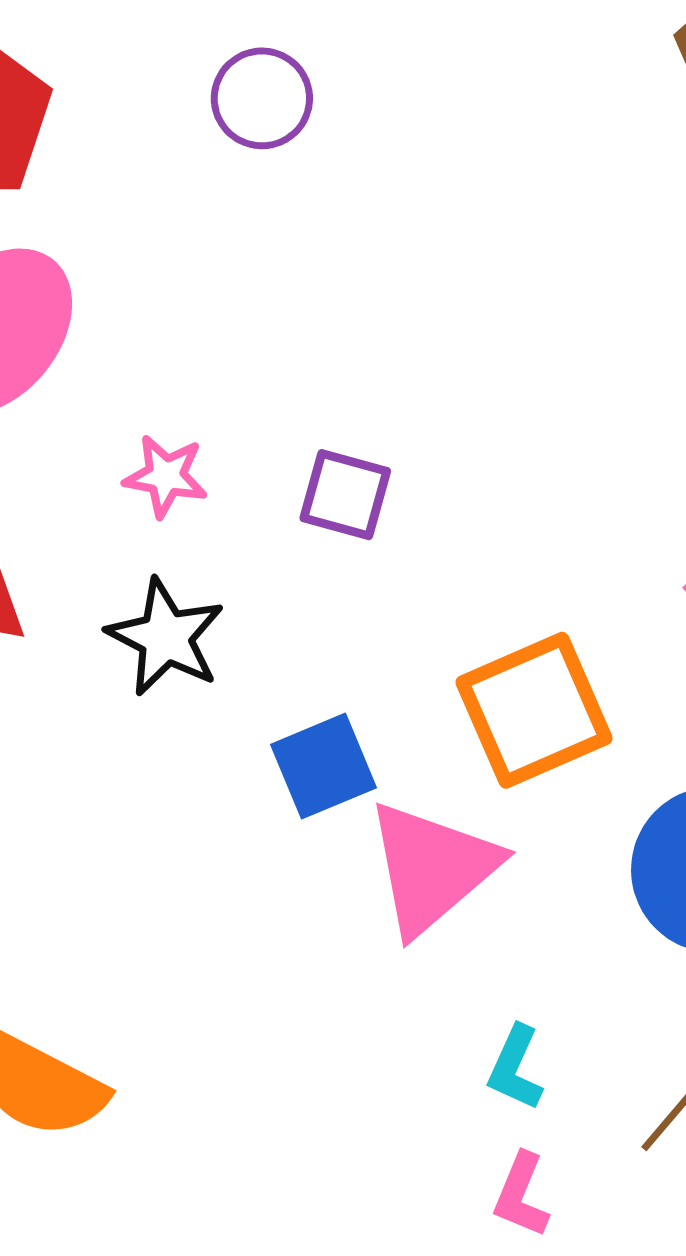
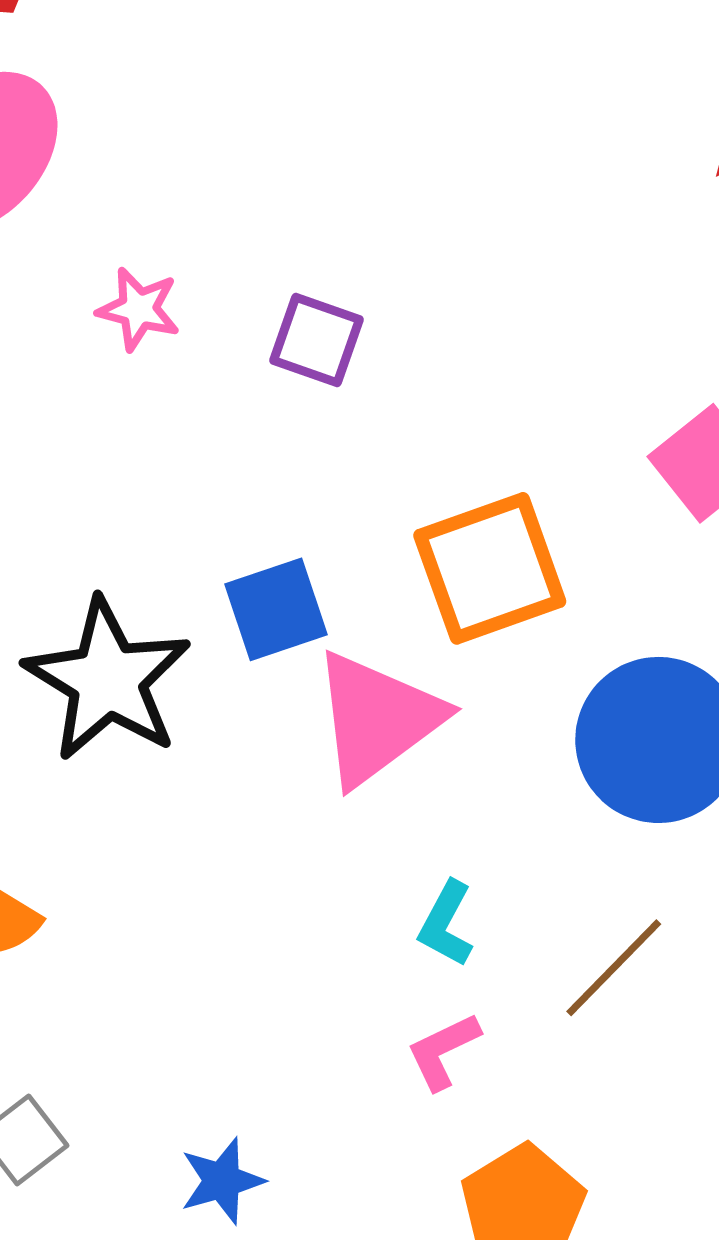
black star: (166, 637) -> (108, 680), moved, size x1.4
pink L-shape: (521, 1195) -> (443, 1051), turned 38

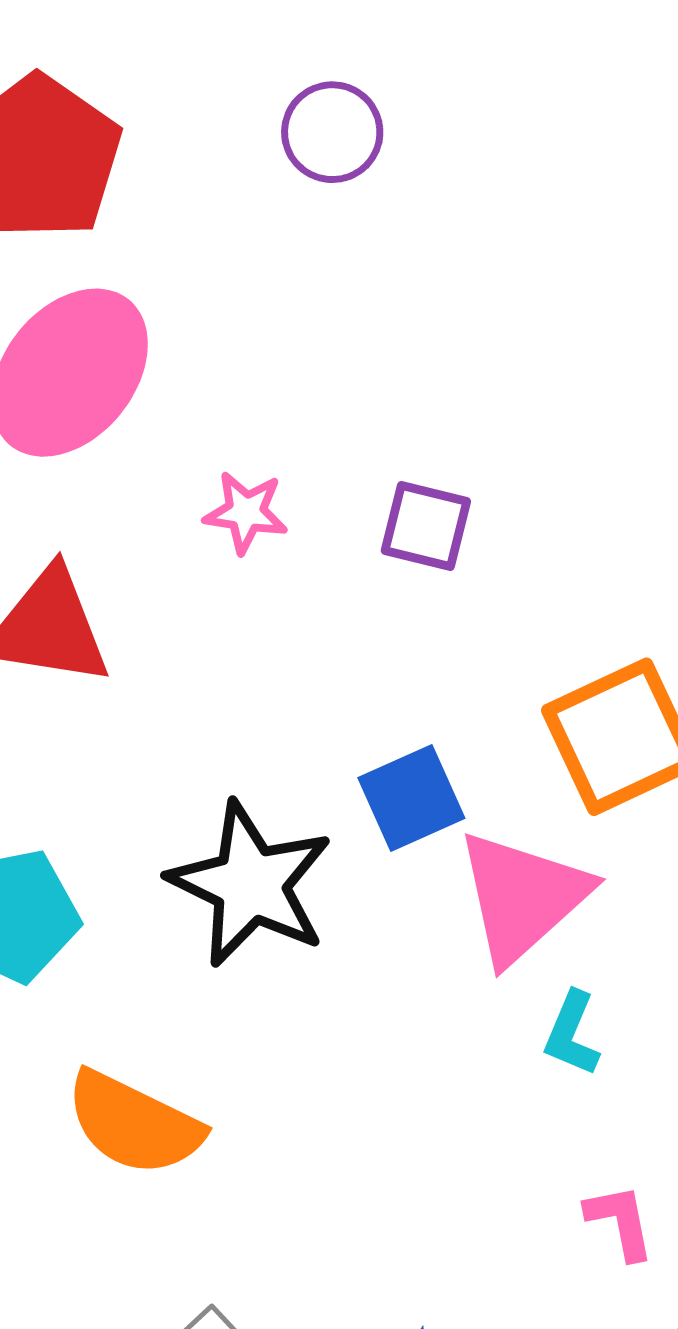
cyan L-shape: (446, 924) -> (572, 1034), moved
pink L-shape: (443, 1051) -> (620, 1222), turned 110

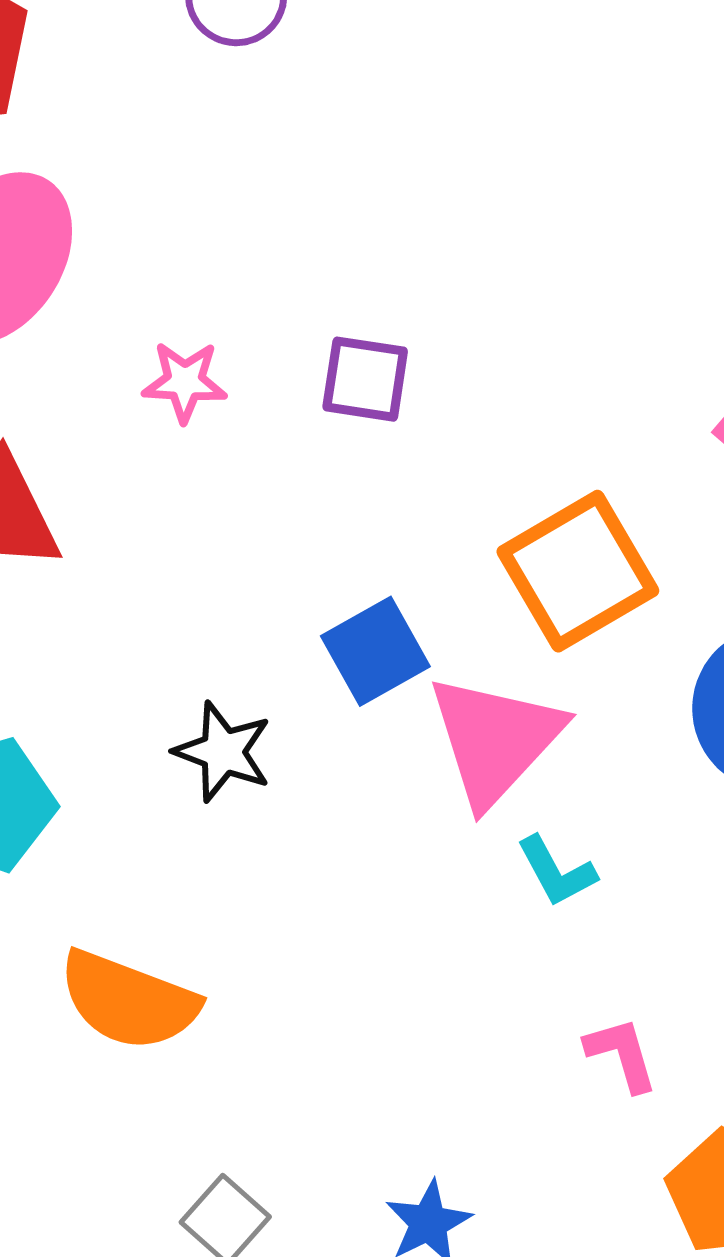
black star: (251, 884) -> (223, 752), size x0.6
cyan L-shape: (572, 1034) -> (556, 871), turned -46

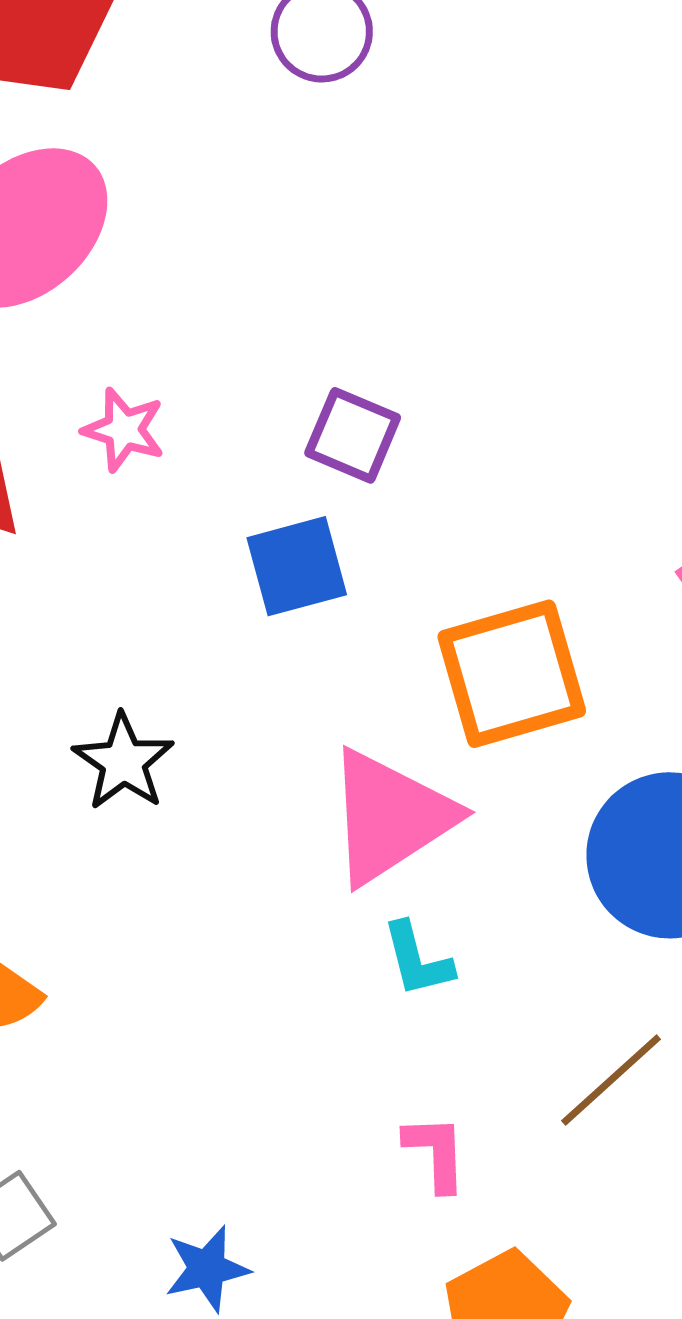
pink star: (185, 382) -> (124, 430), moved
blue square: (375, 651) -> (297, 566), moved

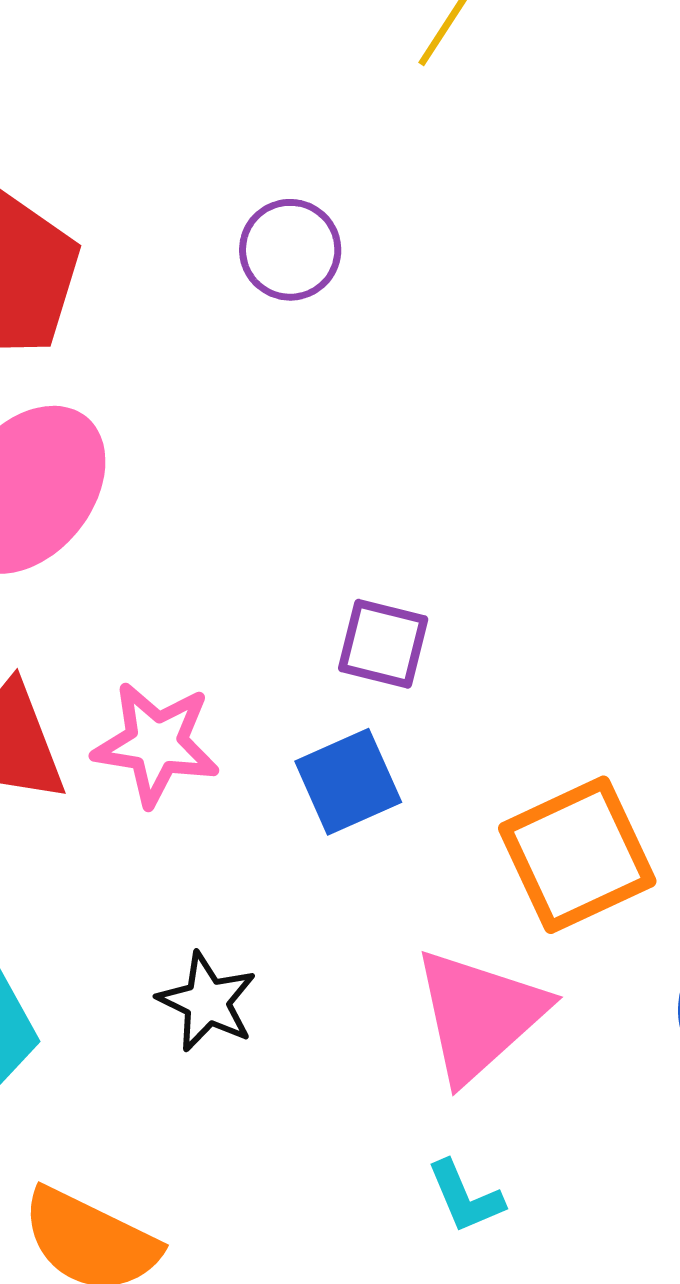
pink star: (124, 430) -> (156, 744), moved, size x1.5
cyan L-shape: (417, 960) -> (465, 1197), moved

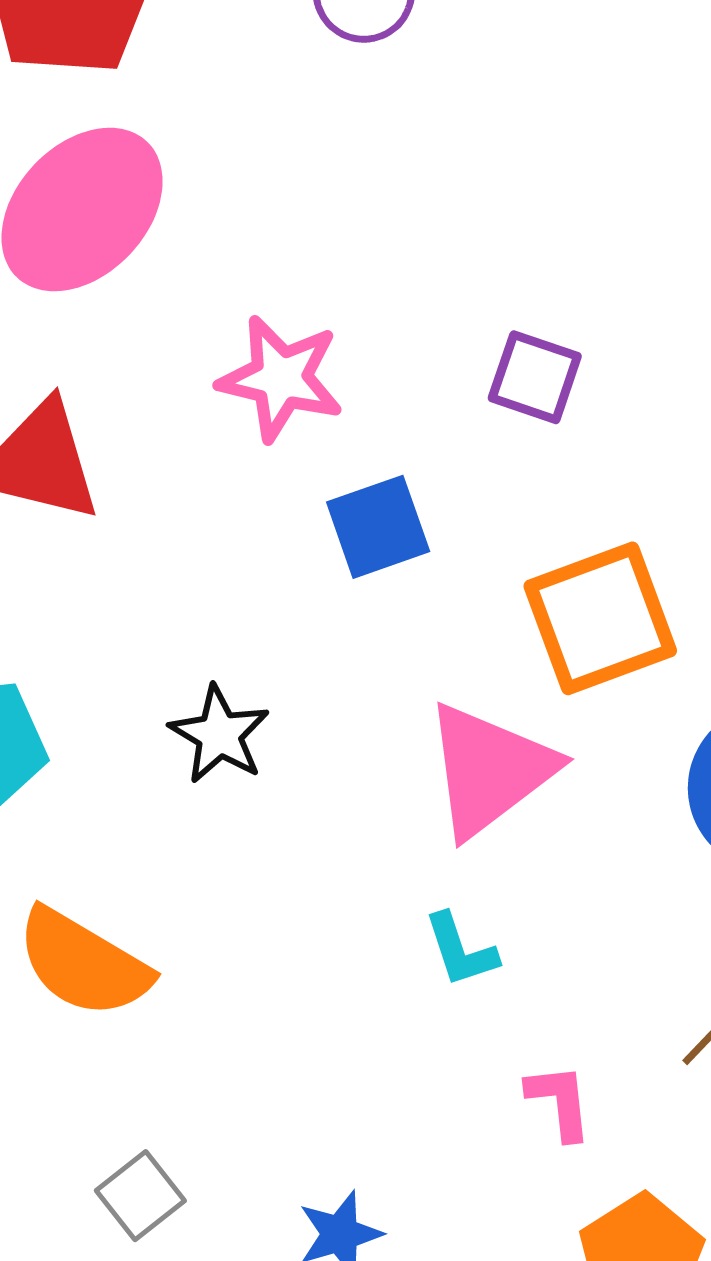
purple square: (383, 644) -> (535, 377), moved
pink star: (156, 744) -> (281, 378), moved

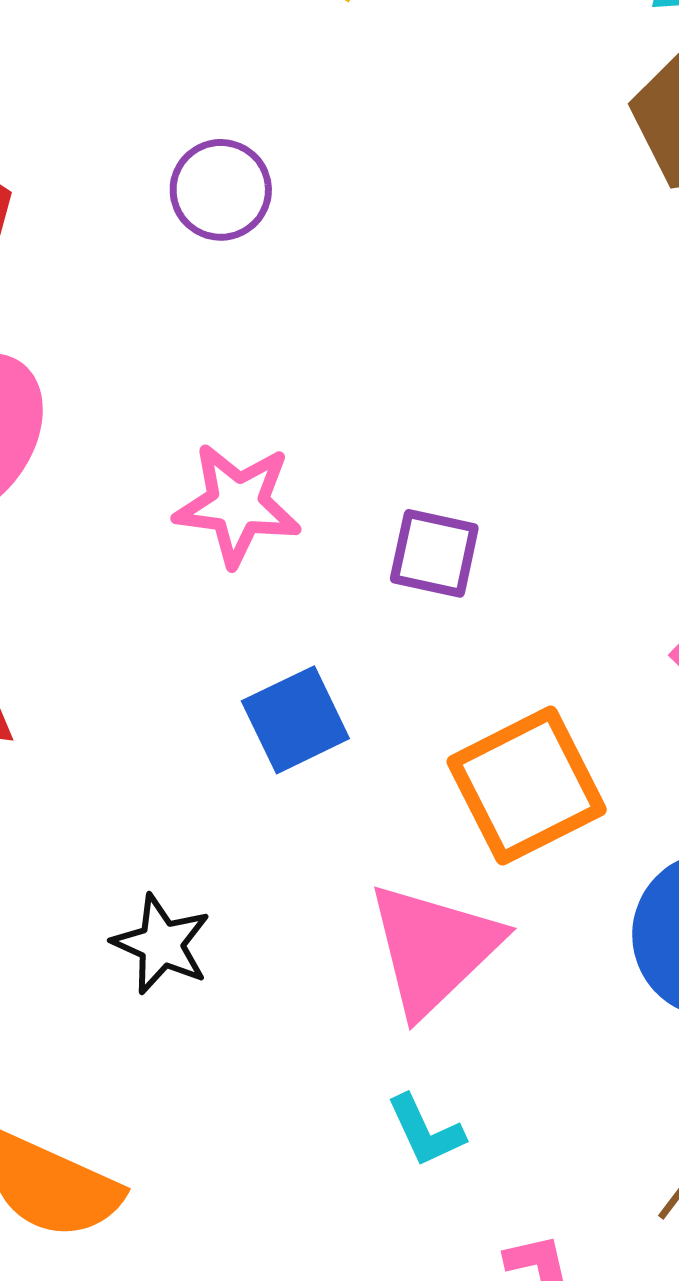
pink star: (281, 378) -> (238, 505), moved

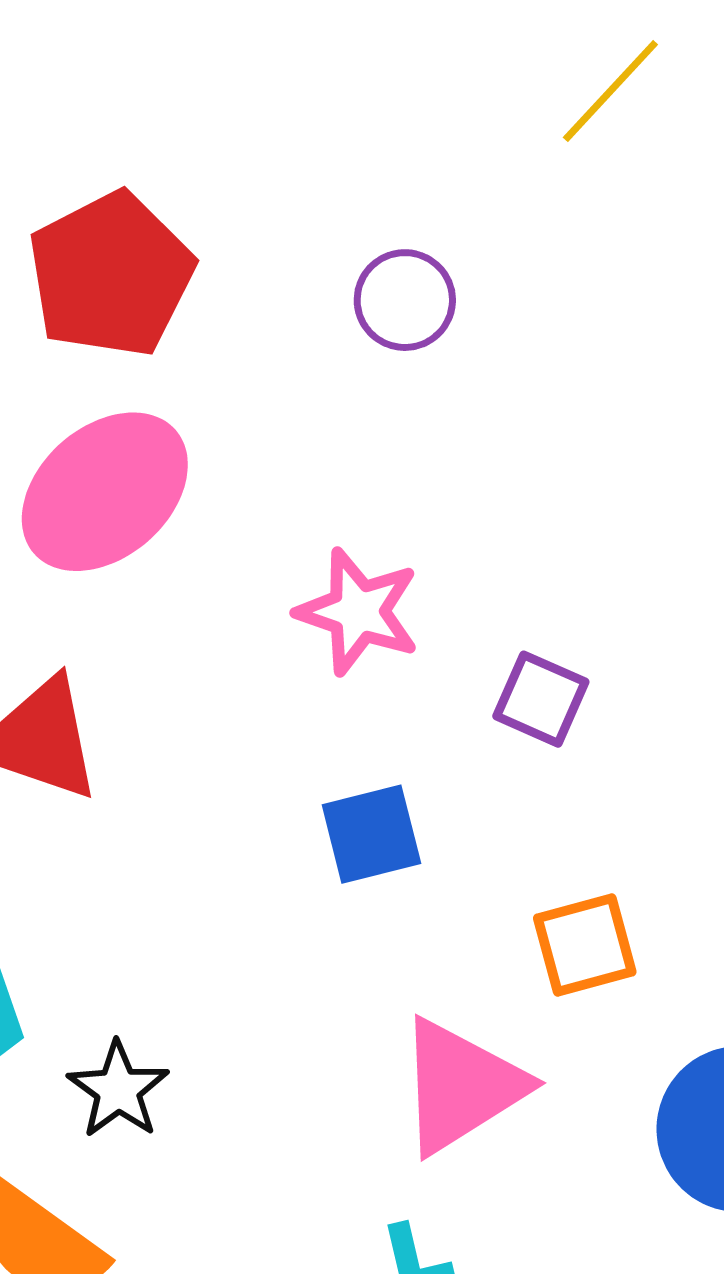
orange square: (527, 786) -> (585, 945), size x0.7
black star: (161, 944) -> (118, 1090), moved

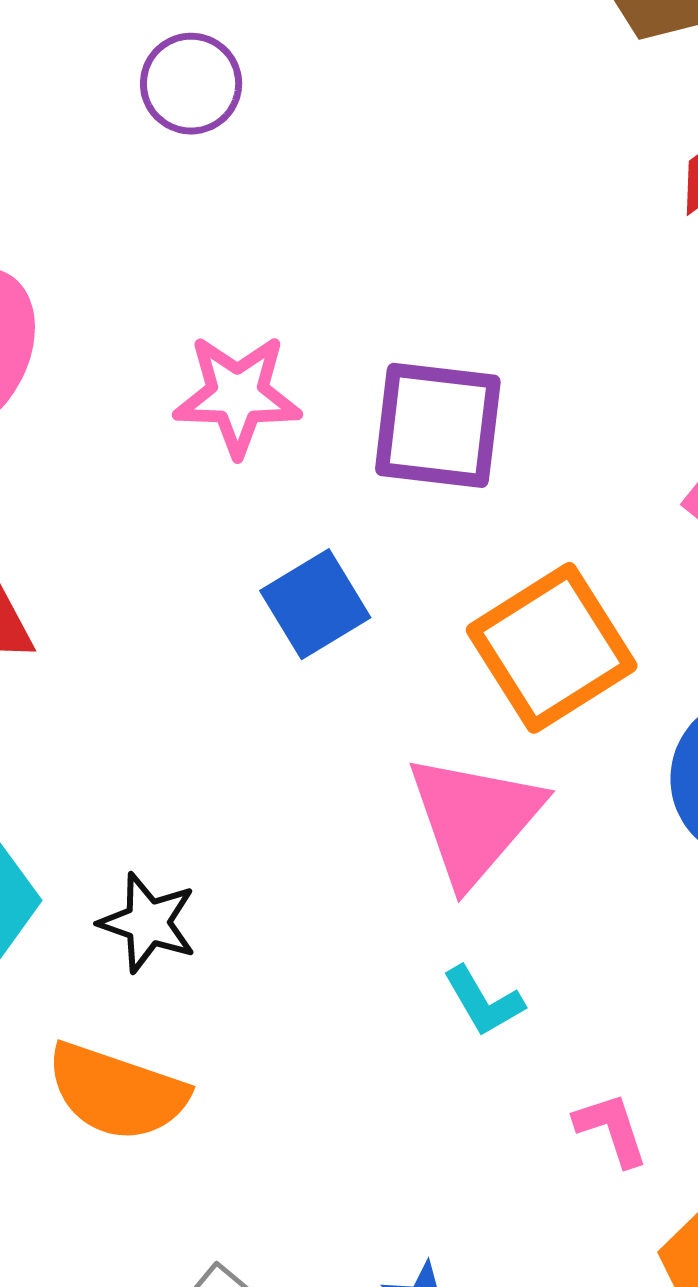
purple square: (541, 699) -> (438, 425), size x1.5
orange square: (585, 945) -> (552, 648), size x1.5

